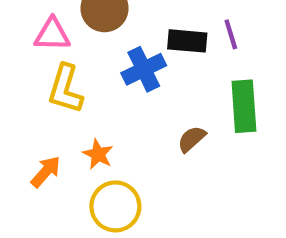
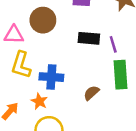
purple line: (231, 34) -> (113, 44), moved
blue cross: (144, 69) -> (51, 77), moved, turned 30

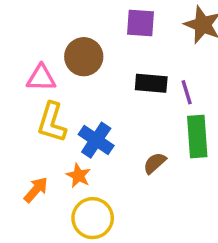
blue cross: (51, 77) -> (96, 140), turned 30

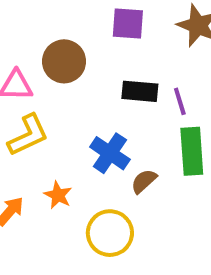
yellow L-shape: (52, 122) -> (28, 135), turned -132
blue cross: (96, 140) -> (110, 153), moved
yellow circle: (93, 218) -> (110, 233), moved

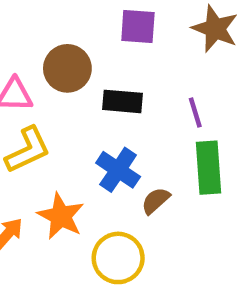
black rectangle: (140, 91) -> (123, 101), moved
orange star: (58, 195) -> (61, 216), size x1.5

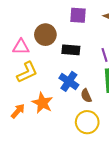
brown semicircle: (156, 201) -> (86, 96), turned -72
yellow circle: (118, 258) -> (87, 122), moved

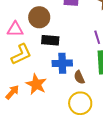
black rectangle: (71, 50) -> (50, 40), moved
blue cross: (69, 81) -> (62, 63), turned -36

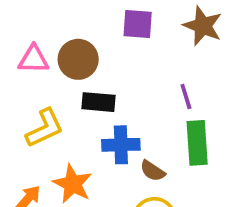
pink triangle: (15, 29) -> (34, 59), moved
brown semicircle: (79, 77) -> (152, 171), turned -32

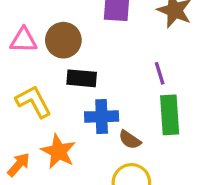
yellow L-shape: (45, 128) -> (33, 102), turned -93

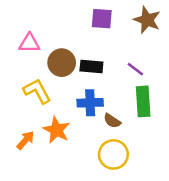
brown circle: (63, 40) -> (62, 63), moved
purple line: (160, 73) -> (135, 69), turned -36
black rectangle: (82, 78) -> (91, 67), moved

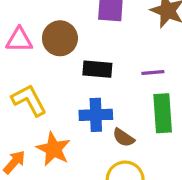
brown circle: (62, 63) -> (60, 38), moved
purple line: (135, 69) -> (153, 72), turned -42

